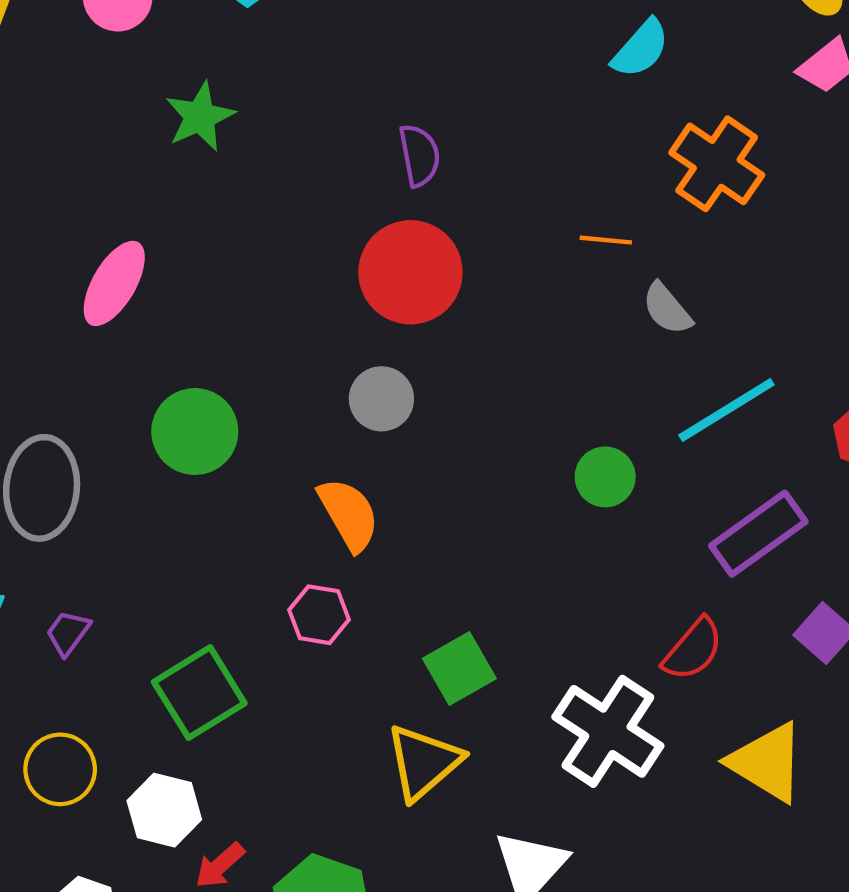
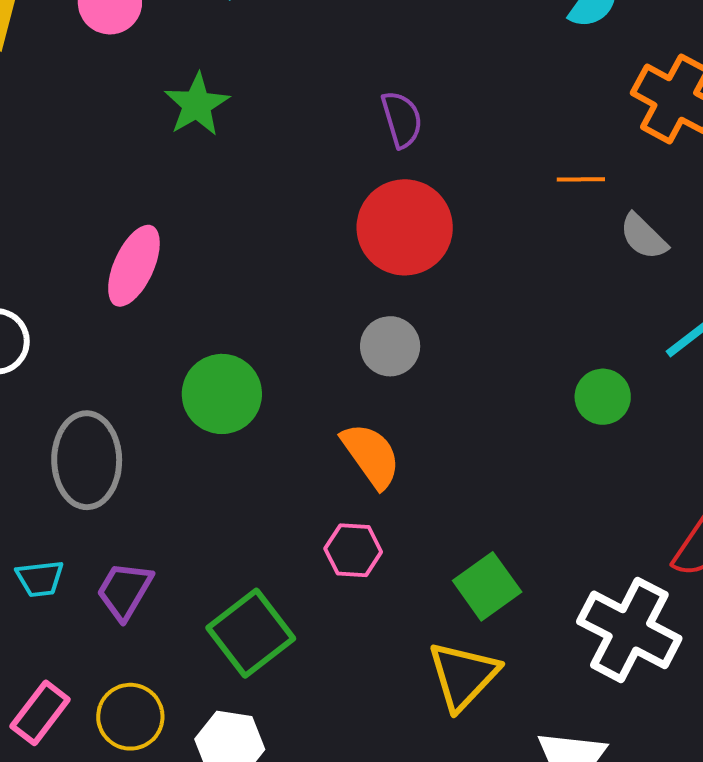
purple trapezoid: (68, 633) -> (125, 591), size x1.4

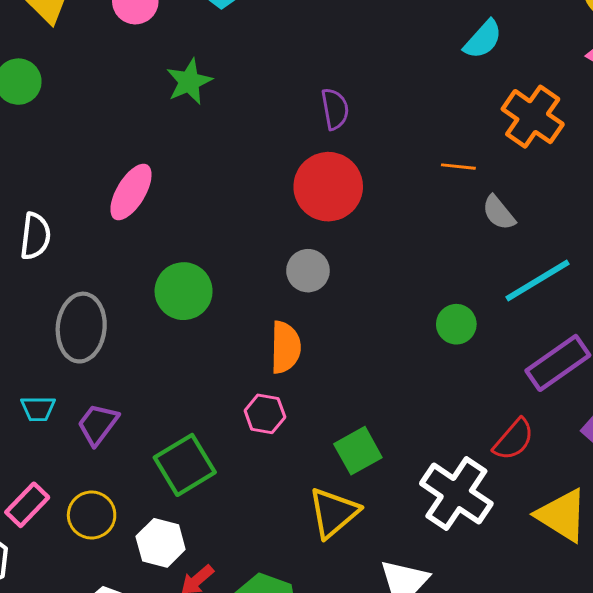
orange semicircle: (371, 455) -> (285, 347), turned 30

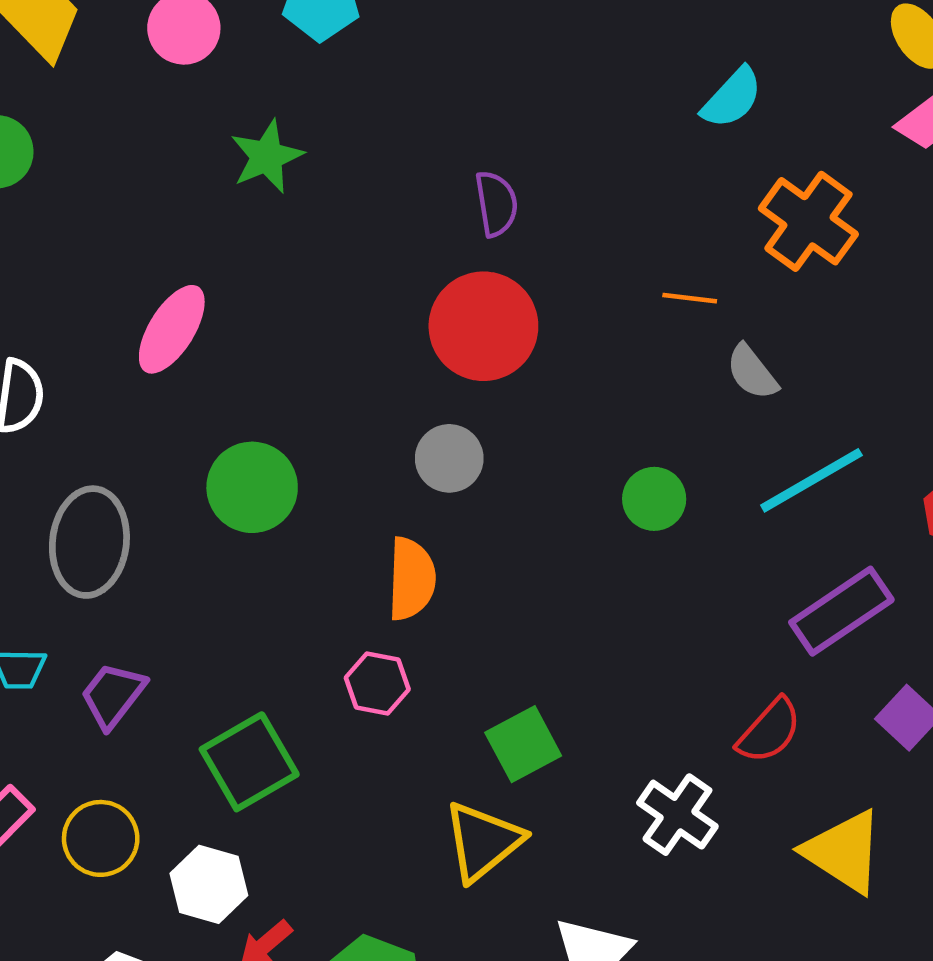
green circle: (456, 324) -> (654, 499), moved
white cross: (456, 494) -> (677, 815), size x0.7

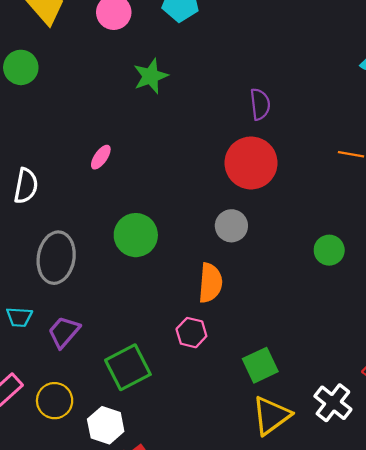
pink ellipse: (172, 329) -> (101, 157), size x0.6
yellow triangle: (483, 841) -> (271, 415), moved

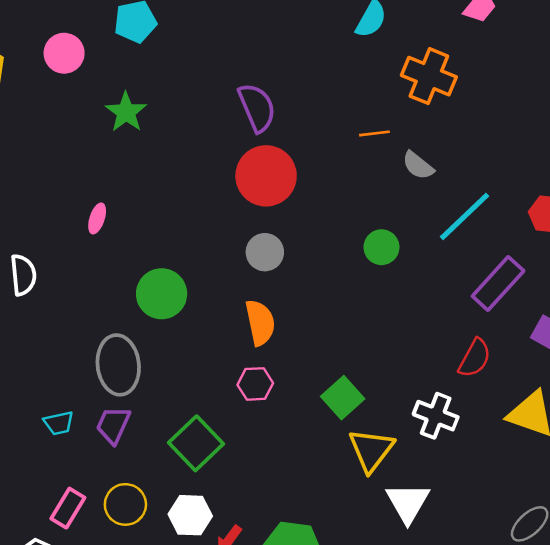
purple semicircle: (260, 104) -> (257, 108), size x1.4
gray ellipse: (56, 258) -> (118, 365), moved

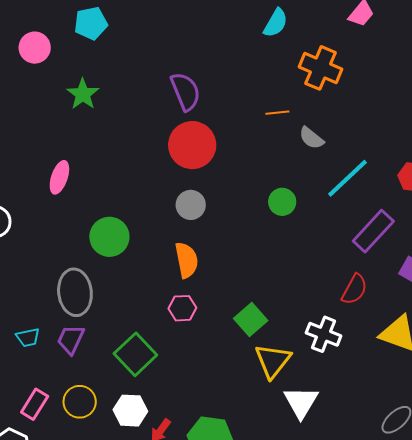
pink ellipse: (97, 218) -> (59, 177), size x1.4

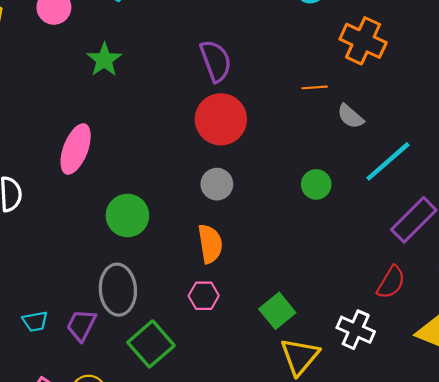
pink ellipse: (59, 177) -> (76, 149), size x1.4
gray ellipse: (75, 292) -> (118, 290), moved

